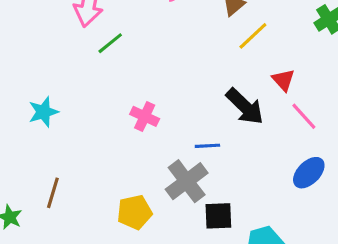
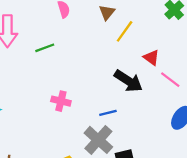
green line: (110, 43) -> (45, 48), moved, turned 30

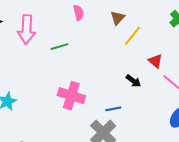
black arrow: (128, 81) -> (133, 81), size x0.6
pink cross: (61, 101) -> (71, 96), size x1.5

